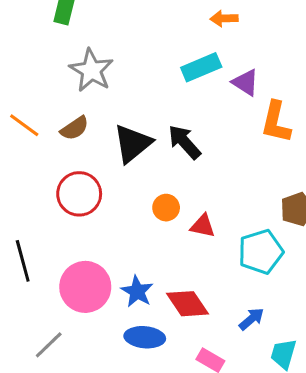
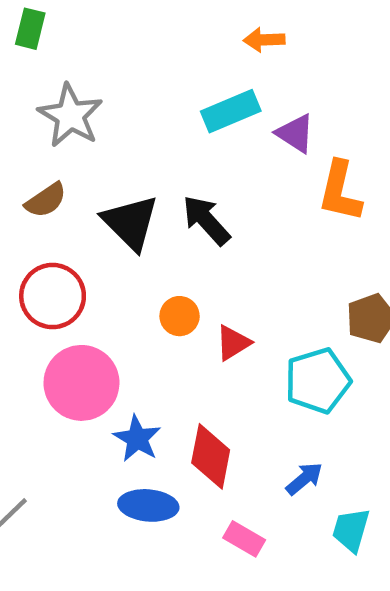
black triangle: (133, 144) -> (131, 222), turned -36
red triangle: (203, 226) -> (233, 343), turned -44
pink circle: (85, 287) -> (81, 383), moved
red diamond: (187, 304) -> (211, 456), turned 45

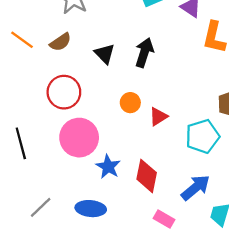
black arrow: (206, 220) -> (144, 53), turned 60
black triangle: (131, 222) -> (105, 54), size x0.7
blue arrow: (304, 479) -> (195, 188), size x1.5
blue ellipse: (148, 505) -> (91, 209), moved

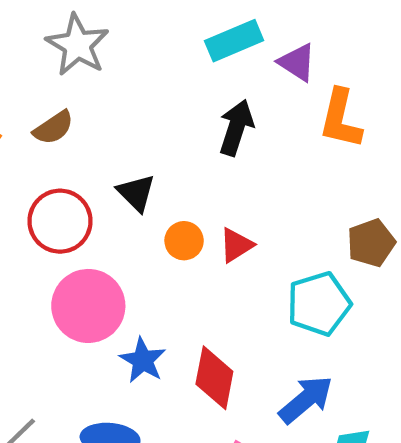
black arrow: (144, 53) -> (236, 128), moved
black triangle: (105, 54) -> (136, 193), moved
red triangle: (158, 117) -> (236, 245), moved

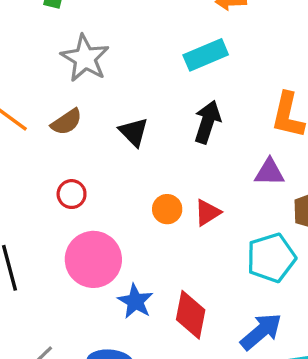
purple triangle: (297, 62) -> (269, 172), moved, turned -32
black triangle: (136, 193) -> (134, 132), moved
red circle: (60, 221) -> (72, 194), size x0.6

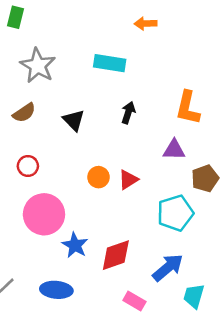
cyan rectangle: (206, 55) -> (110, 63), moved, turned 32
black arrow: (207, 122) -> (128, 113), size x0.7
red diamond: (191, 315) -> (116, 255), turned 60

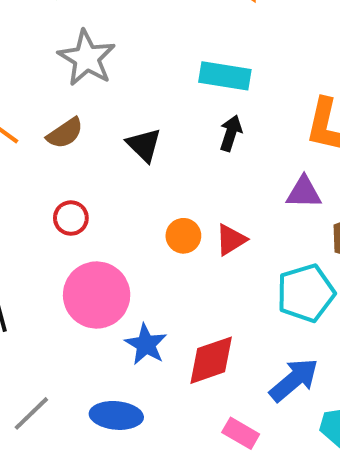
cyan rectangle: (110, 63) -> (225, 76), moved

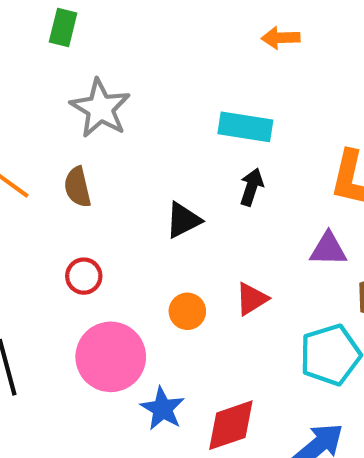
brown semicircle: (65, 133) -> (78, 187), turned 111
black triangle: (144, 145) -> (183, 220), moved, turned 48
orange circle: (183, 236) -> (187, 311), moved

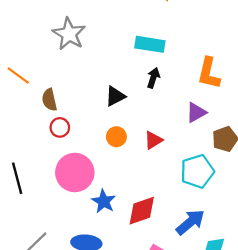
brown semicircle: (78, 187) -> (49, 100), moved
purple triangle: (328, 249) -> (196, 112), turned -30
orange circle: (187, 311) -> (116, 137), moved

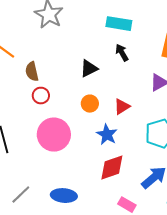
black arrow: (153, 78) -> (122, 53), turned -48
blue star: (104, 201) -> (107, 135), moved

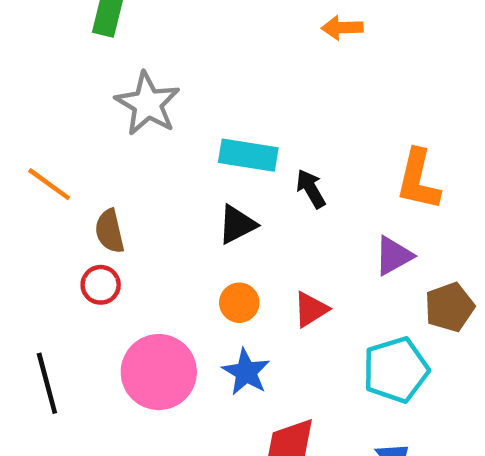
cyan rectangle: (119, 24) -> (248, 155), moved
red circle: (41, 96) -> (101, 285), moved
blue star: (107, 135) -> (246, 372), moved

